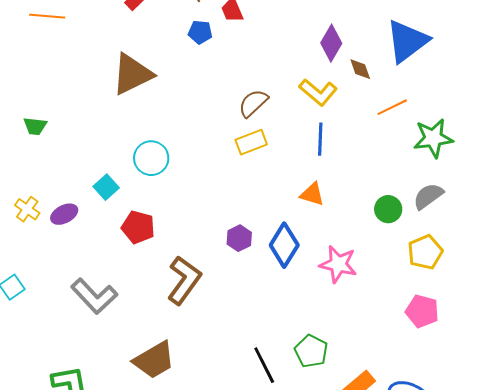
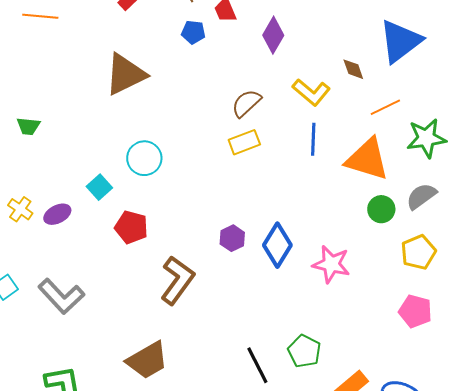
purple diamond: (331, 43) -> (273, 35), moved
orange triangle: (312, 194) -> (367, 159), moved, size x1.8
gray L-shape: (94, 296) -> (61, 296), moved

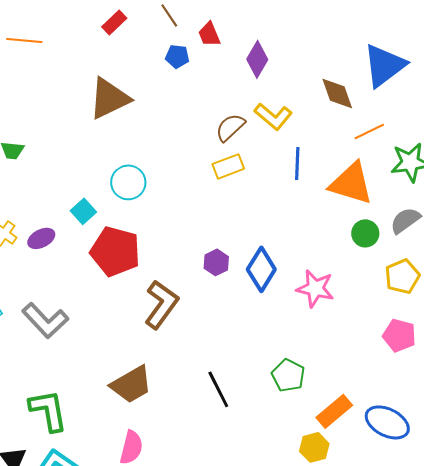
brown diamond: (353, 69) -> (337, 93), size x1.5
yellow L-shape: (311, 92) -> (273, 116), moved
red pentagon: (131, 227) -> (115, 251), size x1.5
black line: (257, 365) -> (218, 389), moved

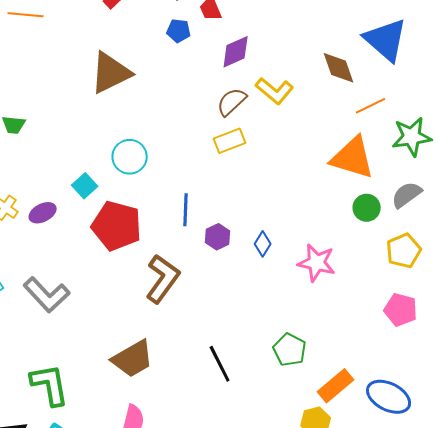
purple diamond: (257, 59) -> (236, 52), moved, turned 36
blue triangle: (384, 65) -> (386, 40), turned -42
blue line: (297, 163) -> (186, 210), moved
blue diamond: (261, 269) -> (263, 244), size x0.6

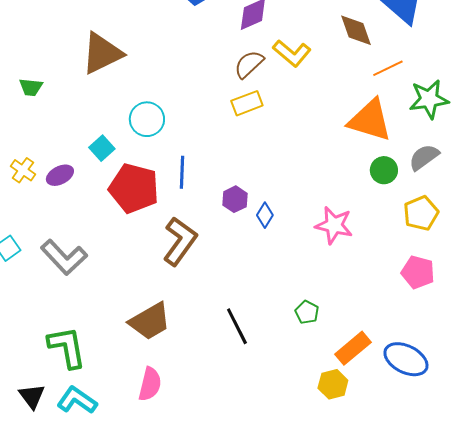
brown triangle: (111, 73) -> (102, 53), moved
blue line: (186, 210) -> (182, 172), moved
blue diamond: (263, 244) -> (265, 215), moved
green pentagon: (290, 350) -> (307, 312), size x0.7

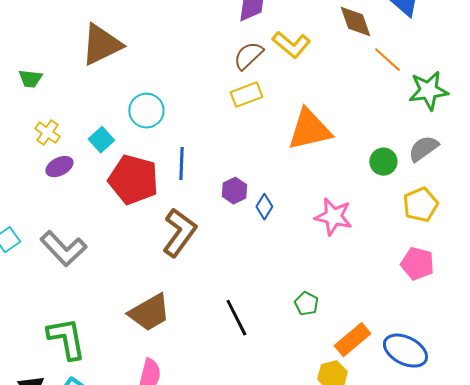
orange line: (388, 68) -> (387, 60), turned 68
orange triangle: (370, 120) -> (309, 130), moved, turned -30
yellow cross: (23, 170) -> (47, 133), moved

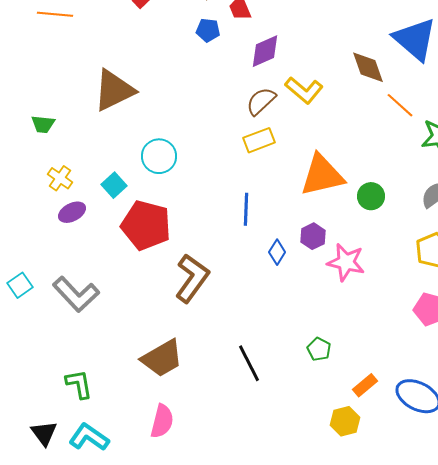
green circle: (383, 162) -> (371, 196), moved
blue line: (181, 164) -> (246, 209), moved
purple hexagon: (234, 191) -> (313, 236), moved
green L-shape: (66, 339) -> (79, 384), size x0.7
orange rectangle: (352, 340) -> (365, 385), size x0.7

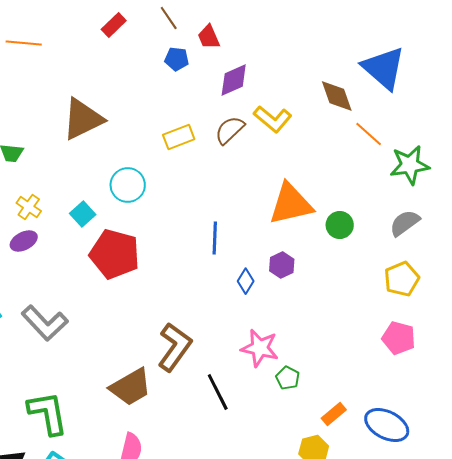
yellow rectangle: (259, 140) -> (179, 137), moved
purple ellipse: (72, 212) -> (24, 241), moved
pink star: (346, 262) -> (260, 348), moved
brown L-shape: (192, 278) -> (175, 347), moved
green L-shape: (79, 384) -> (48, 413), size x1.5

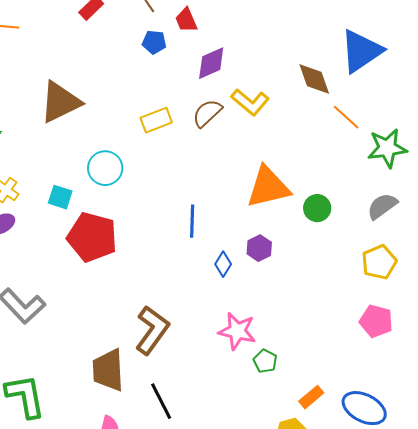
blue triangle: (384, 68) -> (361, 51), turned 45
cyan square: (83, 214) -> (60, 197), turned -30
brown trapezoid: (131, 387) -> (108, 370), turned 117
black line: (218, 392) -> (161, 401), moved

